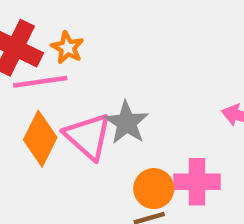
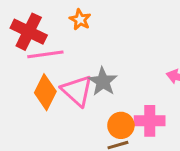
orange star: (67, 48) -> (80, 20), moved

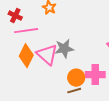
red cross: (29, 32) -> (15, 16), size x0.6
gray star: (103, 82) -> (64, 49), turned 30

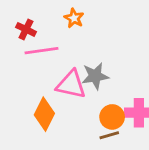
pink triangle: (47, 55) -> (71, 84), turned -30
orange diamond: (26, 56) -> (44, 114), moved

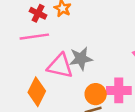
red cross: (26, 29) -> (38, 13), moved

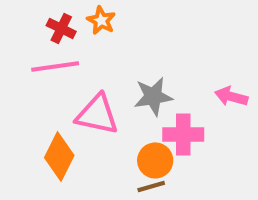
gray star: (81, 59) -> (153, 96), moved
pink cross: (119, 90) -> (183, 134), moved

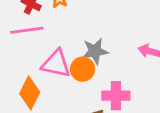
pink cross: (183, 134) -> (116, 96), moved
orange circle: (155, 160) -> (83, 69), moved

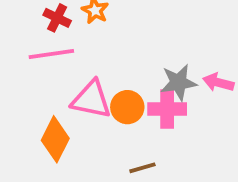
gray star: (95, 51) -> (179, 82), moved
pink cross: (116, 96) -> (167, 109), moved

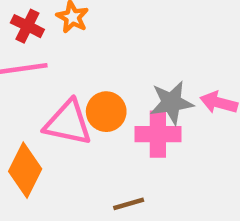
orange circle: (127, 107) -> (106, 112), moved

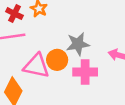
gray star: (171, 103) -> (78, 44), moved

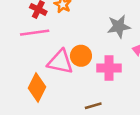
gray star: (78, 44) -> (119, 27), moved

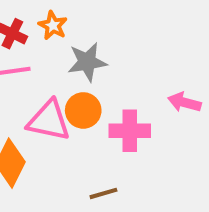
gray star: (119, 27) -> (87, 62), moved

